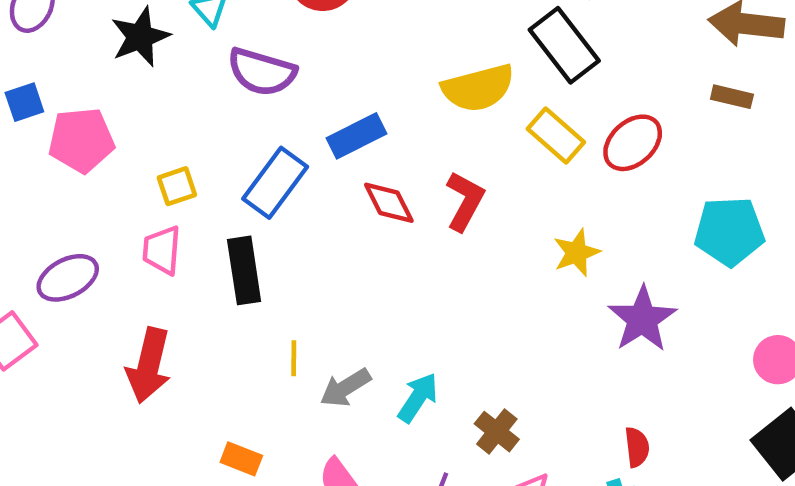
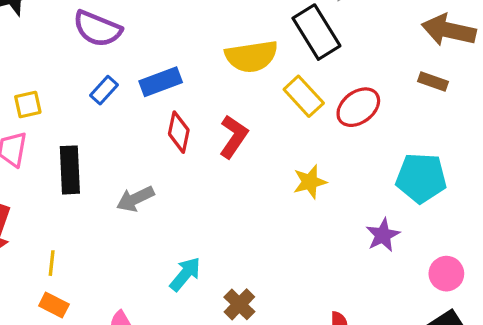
blue rectangle: (275, 183) -> (104, 90), moved, size x0.6
red diamond: (389, 203) -> (179, 132), turned 33
purple star: (642, 319) -> (383, 235), moved, size x0.7
yellow line: (294, 358) -> (52, 263), moved
gray arrow: (345, 388) -> (135, 199), moved

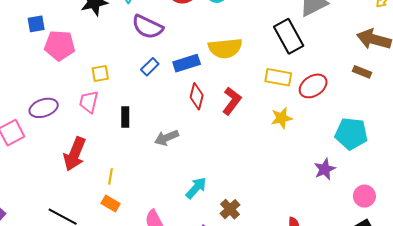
yellow semicircle: (251, 56) -> (225, 48), moved
yellow rectangle: (304, 96) -> (278, 77), turned -40
black rectangle: (70, 170) -> (125, 117), size x0.7
yellow star: (310, 182) -> (282, 118), moved

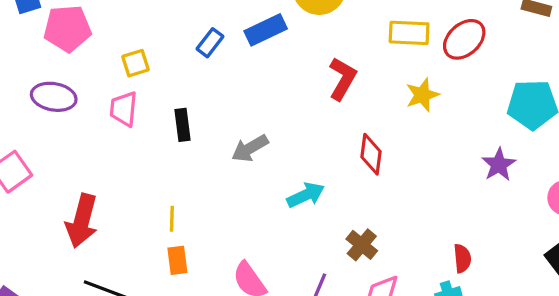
red diamond: (197, 96) -> (371, 154), moved
purple ellipse: (44, 108) -> (54, 97), moved, turned 36
red arrow: (75, 154) -> (82, 221), moved
cyan arrow: (196, 188) -> (306, 195), moved, turned 30
orange rectangle: (111, 203) -> (177, 260), turned 60

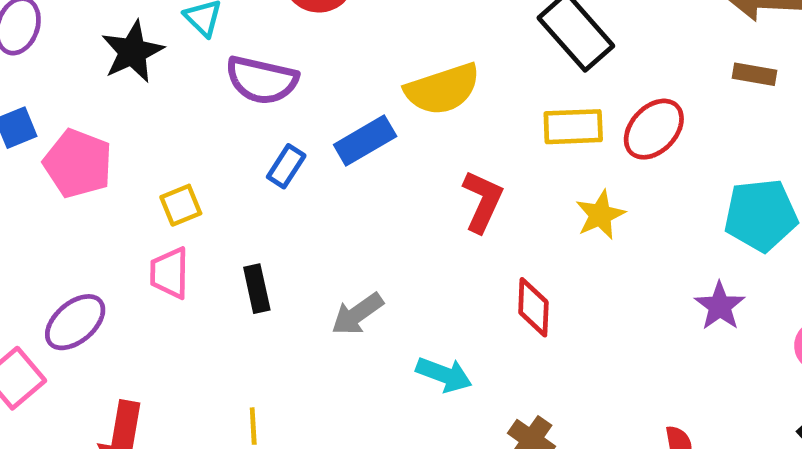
pink pentagon: (67, 28) -> (78, 164), turned 30
purple ellipse: (54, 97) -> (75, 322), moved, turned -45
cyan arrow: (306, 195) -> (444, 375), turned 51

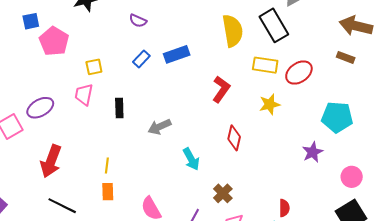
purple semicircle: (262, 80) -> (138, 21), size x0.6
yellow semicircle: (443, 89) -> (233, 31), moved, turned -92
cyan arrow: (444, 375) -> (191, 159), turned 30

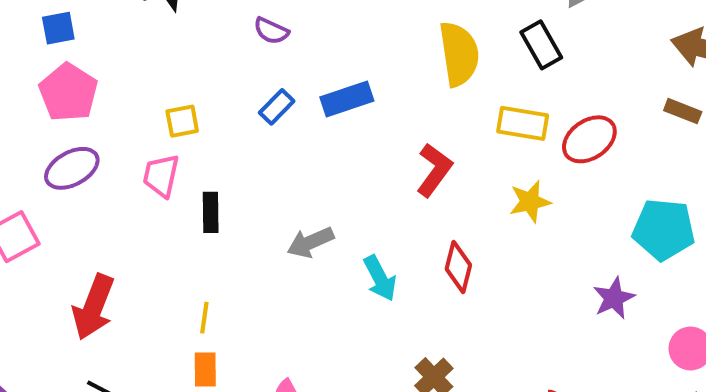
black rectangle: (274, 25) -> (541, 45), size x0.7
pink pentagon: (54, 41) -> (68, 92), moved
purple ellipse: (40, 108) -> (72, 168), moved
black rectangle: (119, 108) -> (211, 212), moved
cyan arrow: (191, 159) -> (380, 278), moved

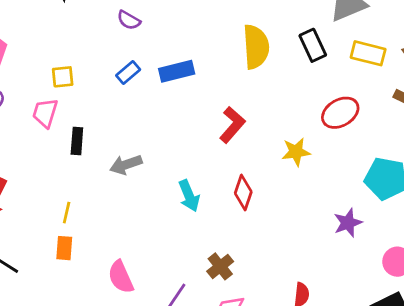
yellow rectangle: (523, 123) -> (368, 53), moved
gray arrow: (310, 242) -> (126, 165), moved

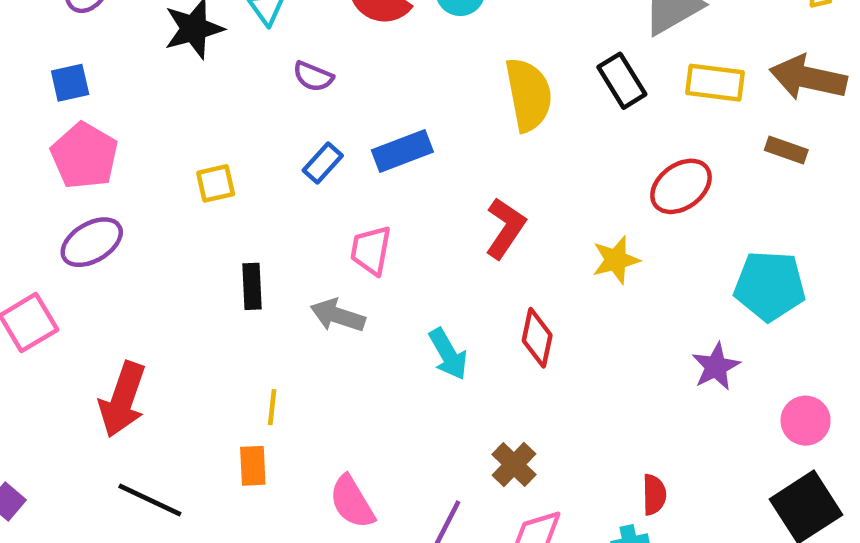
pink trapezoid: (45, 113) -> (371, 250), moved
gray arrow: (126, 165) -> (338, 315), turned 44
yellow line: (67, 213) -> (272, 407), moved

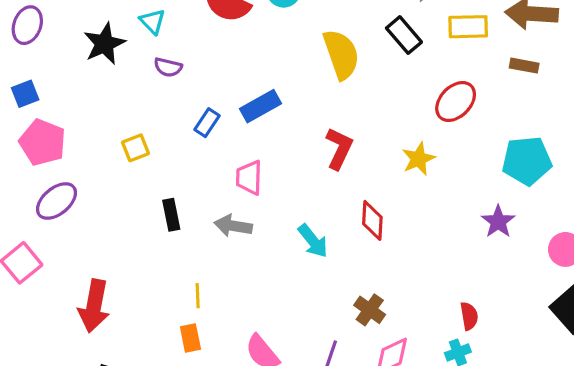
purple semicircle: (313, 76) -> (168, 67), moved

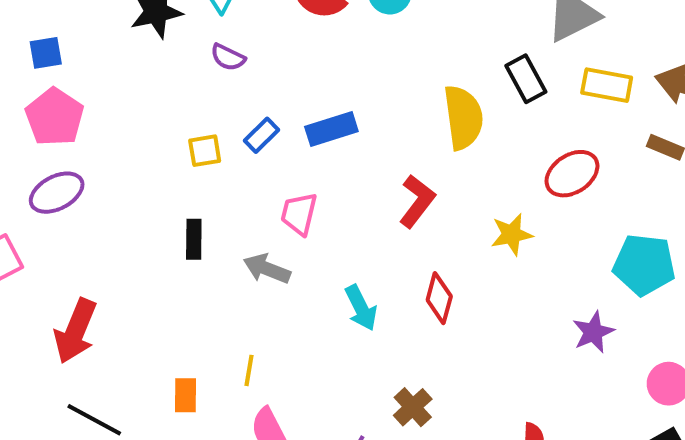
yellow semicircle: (341, 54) -> (463, 117), moved
yellow square: (135, 148) -> (205, 151), moved
yellow line: (198, 296) -> (249, 370), moved

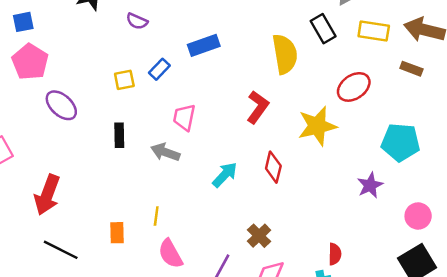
blue rectangle: (331, 129) -> (204, 45), moved
purple ellipse: (57, 193) -> (61, 105), moved, turned 72
yellow star: (512, 234) -> (317, 126), size x1.5
cyan arrow: (361, 308) -> (225, 175), turned -108

